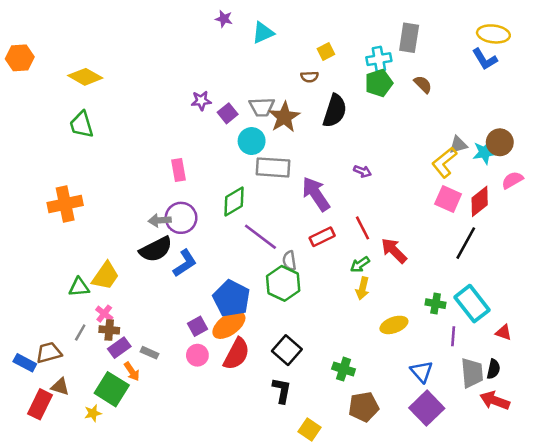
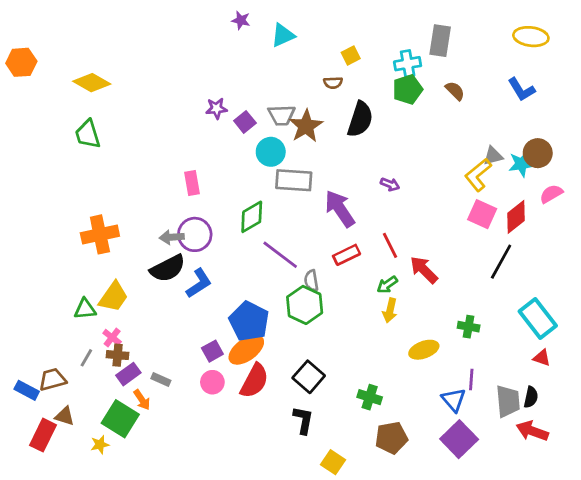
blue L-shape: (485, 59) -> (521, 89), moved
orange cross: (65, 204) -> (100, 234), moved
cyan rectangle: (472, 304) -> (538, 319), moved
purple line: (453, 336) -> (471, 379), moved

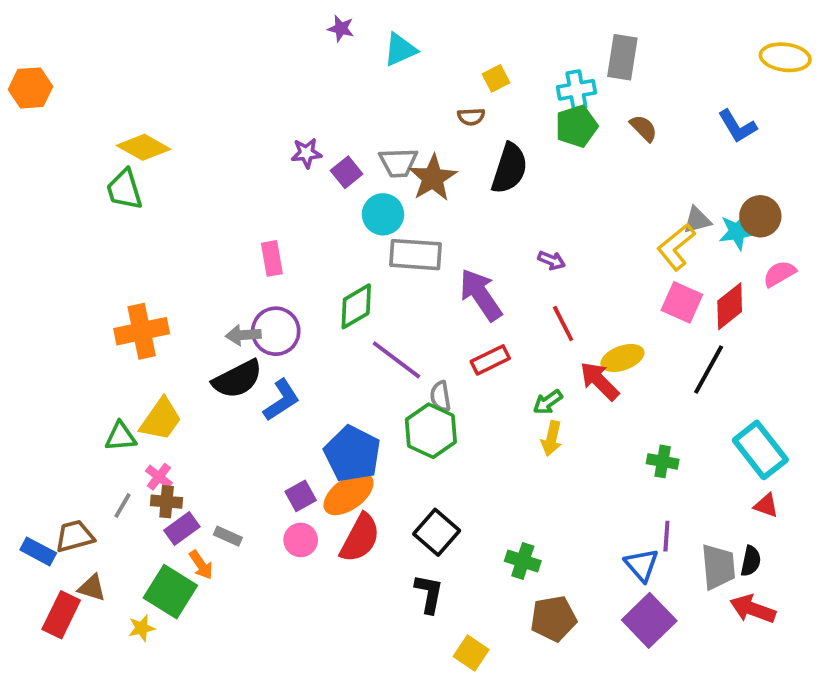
yellow ellipse: (531, 37) -> (785, 57), moved
yellow diamond: (92, 83) -> (144, 147), moved
red line: (390, 245) -> (563, 324), moved
yellow ellipse: (424, 350) -> (622, 358), moved

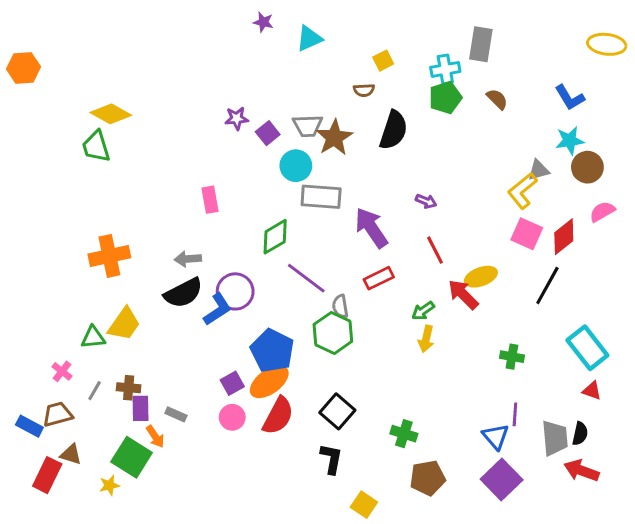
cyan star: (737, 232) -> (570, 141), moved
purple circle: (276, 331) -> (235, 291), moved
pink cross: (159, 477) -> (62, 371), moved
purple rectangle: (182, 528) -> (140, 408), turned -55

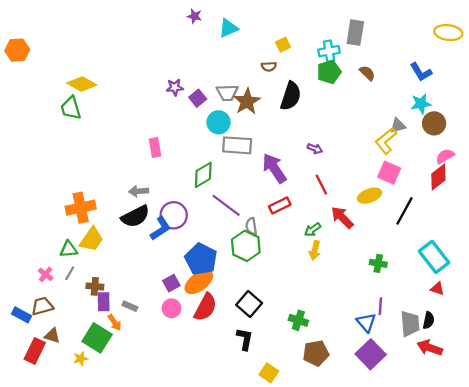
red diamond: (564, 237) -> (438, 177), moved
orange cross: (109, 256) -> (81, 208), moved
yellow ellipse: (481, 277) -> (370, 196), moved
gray line: (95, 391) -> (70, 273), moved

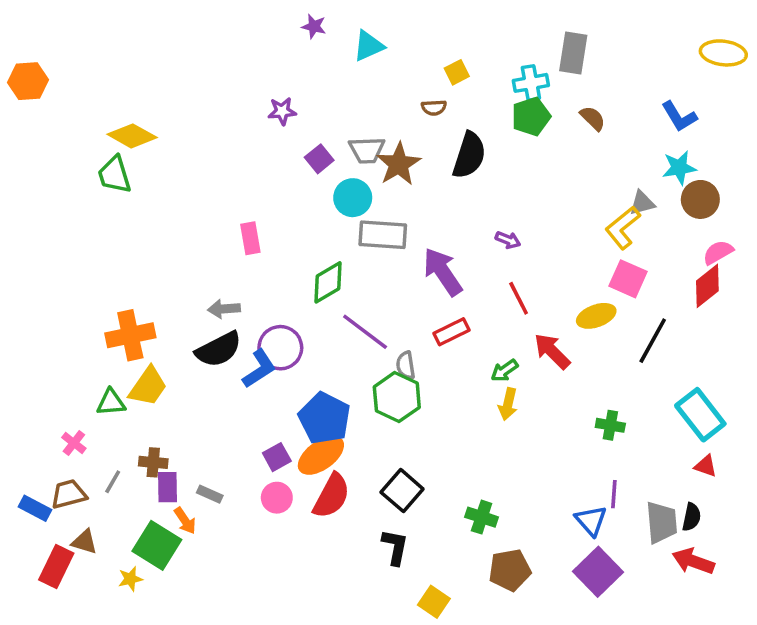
purple star: (175, 87) -> (282, 111), moved
gray line: (70, 273) -> (113, 482), moved

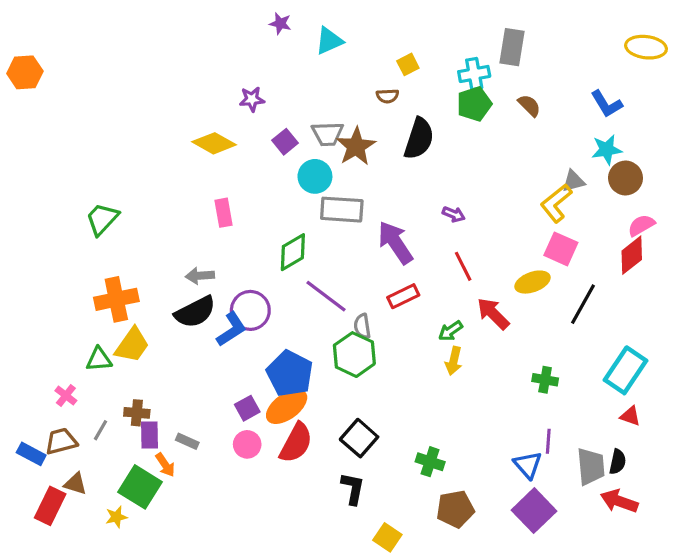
yellow diamond: (132, 136) -> (214, 143), moved
green trapezoid: (114, 175) -> (102, 219), moved, turned 60
cyan rectangle: (700, 415) -> (626, 370), turned 72

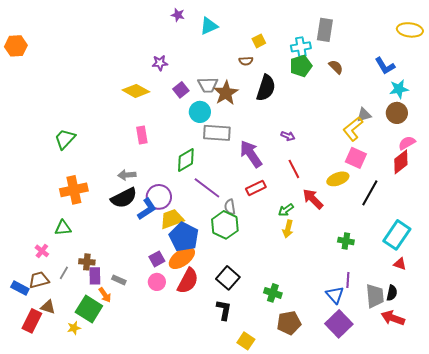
cyan star: (607, 150) -> (399, 89), moved
yellow trapezoid: (132, 345) -> (172, 219), moved, turned -145

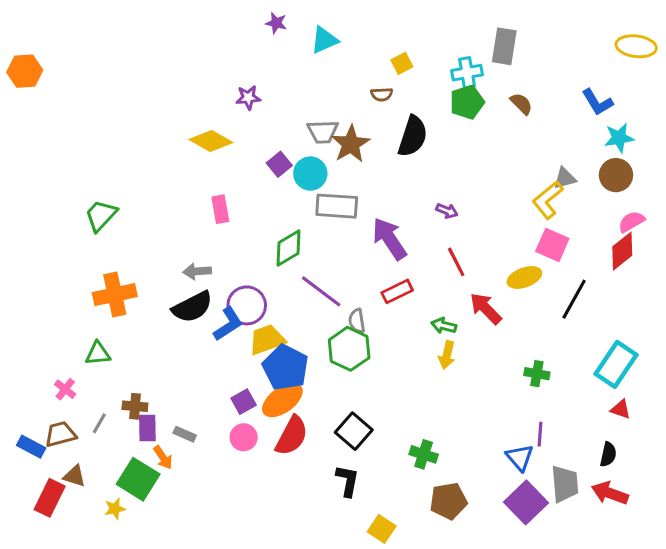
purple square: (181, 90) -> (279, 164), moved
green arrow: (286, 210) -> (444, 326), turned 49
gray trapezoid: (375, 296) -> (565, 484), moved

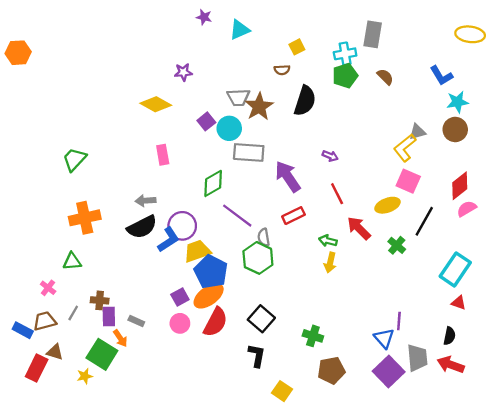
pink semicircle: (631, 222) -> (467, 209), moved
green cross: (537, 374) -> (397, 245), moved, turned 30

